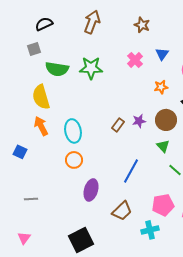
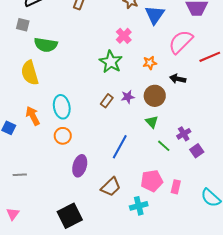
gray square: (34, 49) -> (23, 25), turned 32
blue triangle: (162, 54) -> (155, 15), moved, size x1.5
green star: (91, 68) -> (111, 62), moved, turned 30
orange arrow: (41, 126) -> (33, 116), moved

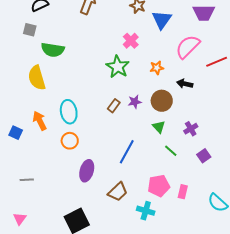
purple cross: (184, 134) -> (191, 129), moved
cyan cross: (139, 206) -> (146, 211), turned 30

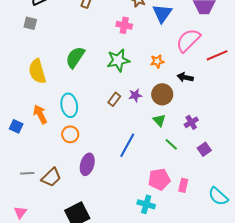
pink cross: (131, 41) -> (124, 25), moved, turned -35
green semicircle: (53, 50) -> (75, 57), moved, turned 115
green star: (118, 67) -> (118, 60), turned 30
brown trapezoid: (118, 192) -> (51, 177), moved

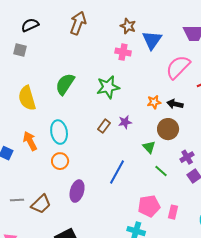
pink cross: (124, 25) -> (123, 52), moved
orange star: (157, 61) -> (154, 102), moved
brown circle: (162, 94) -> (168, 129), moved
purple cross: (191, 122) -> (187, 157), moved

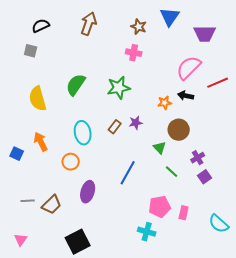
blue triangle: (152, 40) -> (170, 17), moved
black arrow: (175, 104) -> (186, 96), moved
cyan ellipse: (59, 132) -> (83, 133), moved

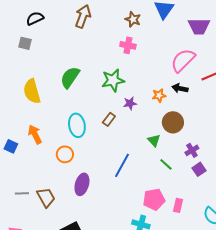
purple star: (136, 123) -> (130, 103), moved
brown trapezoid: (52, 205) -> (46, 197), turned -75

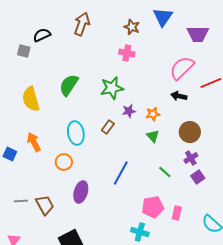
black semicircle: (35, 18) -> (42, 35), moved
orange star: (159, 95) -> (153, 114), moved
brown circle: (173, 122) -> (190, 132), moved
green triangle: (154, 140) -> (153, 136), moved

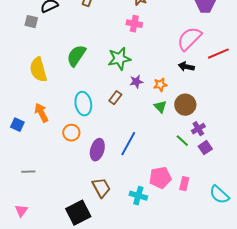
brown circle: (190, 132) -> (185, 105), moved
green line: (165, 172) -> (182, 141), moved
purple ellipse: (81, 192) -> (97, 150), moved
brown trapezoid: (45, 205) -> (101, 188), moved
cyan cross: (140, 232) -> (138, 196), moved

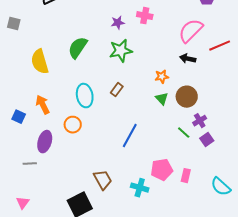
gray square: (31, 22) -> (14, 24), moved
pink cross: (134, 24) -> (145, 16), moved
purple star: (136, 82) -> (118, 23), moved
purple ellipse: (97, 150) -> (45, 142), moved

